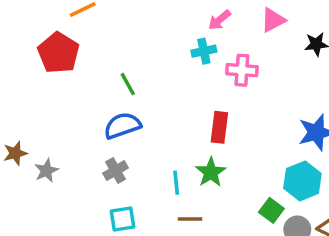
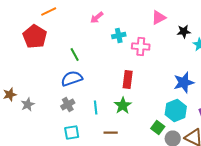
pink arrow: (219, 20) -> (97, 18), moved
cyan line: (176, 183) -> (96, 108), moved

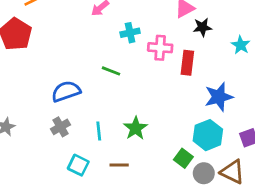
black star: (184, 32) -> (202, 27), moved
green line: (75, 54) -> (111, 71), moved, turned -40
red rectangle: (128, 80) -> (187, 63), moved
cyan square: (72, 132) -> (78, 165), moved, turned 35

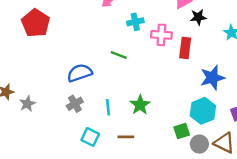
green square: (183, 158) -> (182, 131), turned 35

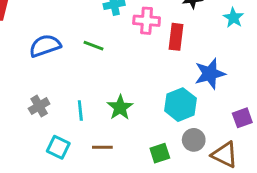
blue semicircle: (80, 73) -> (45, 46), moved
cyan hexagon: (203, 111) -> (180, 105), moved
green square: (182, 131) -> (160, 153), moved
gray circle: (199, 144) -> (194, 140), moved

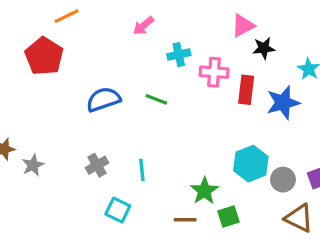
blue star: (210, 74) -> (283, 103), moved
green star: (120, 108) -> (204, 191), moved
gray circle: (194, 140) -> (283, 180), moved
brown line: (102, 147) -> (185, 220), moved

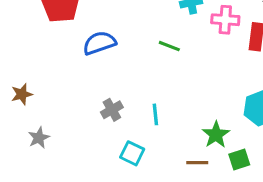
blue semicircle: (103, 99) -> (99, 43), moved
gray star: (33, 165) -> (39, 138), moved

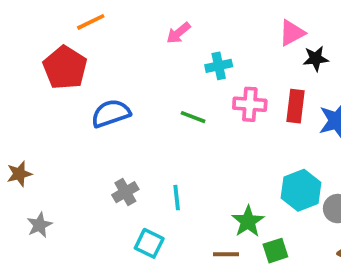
pink cross: (225, 20) -> (250, 104), moved

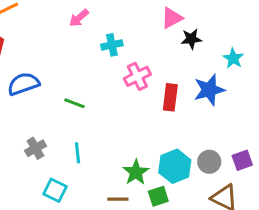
pink cross: (250, 104) -> (137, 76), turned -30
red rectangle: (296, 106) -> (170, 97), moved
green line: (193, 117) -> (74, 103), moved
cyan hexagon: (301, 190) -> (175, 166), moved

